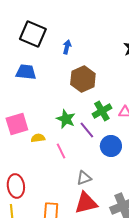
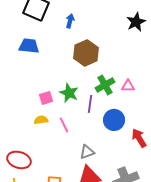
pink square: (17, 124) -> (46, 98), moved, size x0.6
purple line: (87, 130) -> (90, 104), turned 48
yellow semicircle: (38, 138) -> (41, 120), moved
red ellipse: (16, 186) -> (19, 160), turned -65

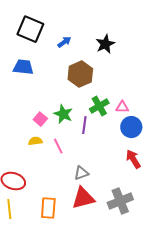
blue arrow: (70, 21) -> (64, 42), turned 40
black star: (136, 22) -> (105, 44), moved
pink square: (46, 98) -> (40, 119), turned -32
blue circle: (114, 120) -> (131, 127), moved

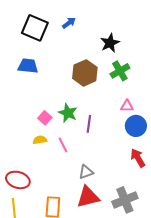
blue arrow: (64, 42) -> (69, 23), moved
green cross: (99, 106) -> (120, 71), moved

